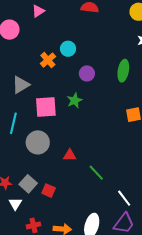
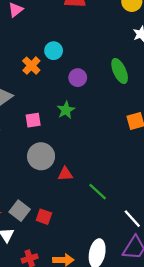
green ellipse: (123, 71) -> (120, 71), turned -30
pink square: (46, 107) -> (33, 120), size x0.6
gray circle: (38, 142) -> (41, 156), moved

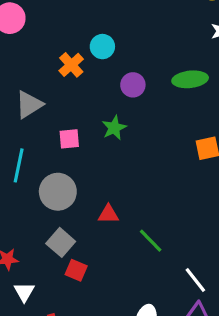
green ellipse: (120, 71) -> (190, 79), turned -75
gray circle: (41, 156) -> (58, 192), moved
gray square: (20, 211) -> (61, 242), moved

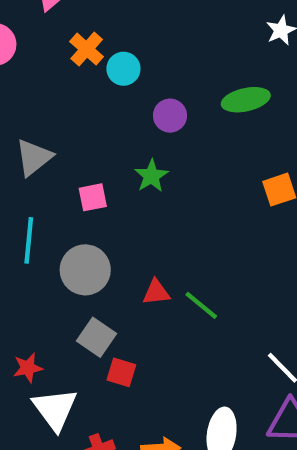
orange cross: (71, 65) -> (87, 49), moved
green line: (151, 241) -> (201, 305), moved
white triangle: (24, 292) -> (55, 409), size x1.6

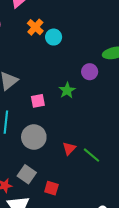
purple circle: (170, 116) -> (90, 72), moved
red triangle: (156, 292) -> (69, 148), turned -40
gray square: (97, 337) -> (27, 174), moved

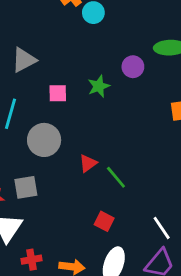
gray square: (27, 174) -> (26, 187), turned 36
red square: (51, 188) -> (104, 221), moved

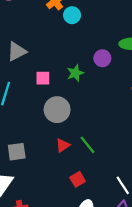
gray circle: (44, 140) -> (57, 110), moved
red triangle: (88, 163) -> (63, 145), moved
red square: (104, 221) -> (78, 179), turned 32

